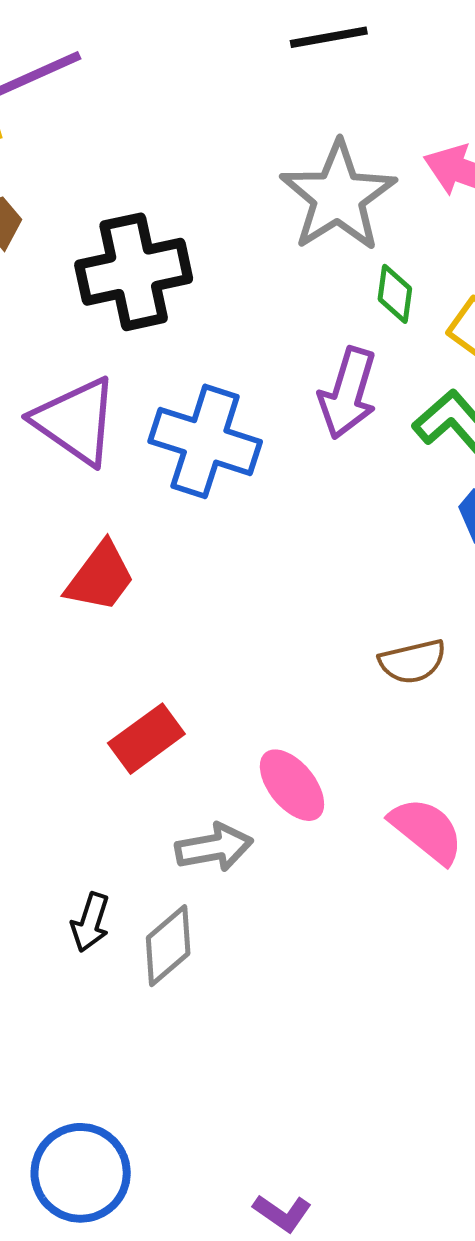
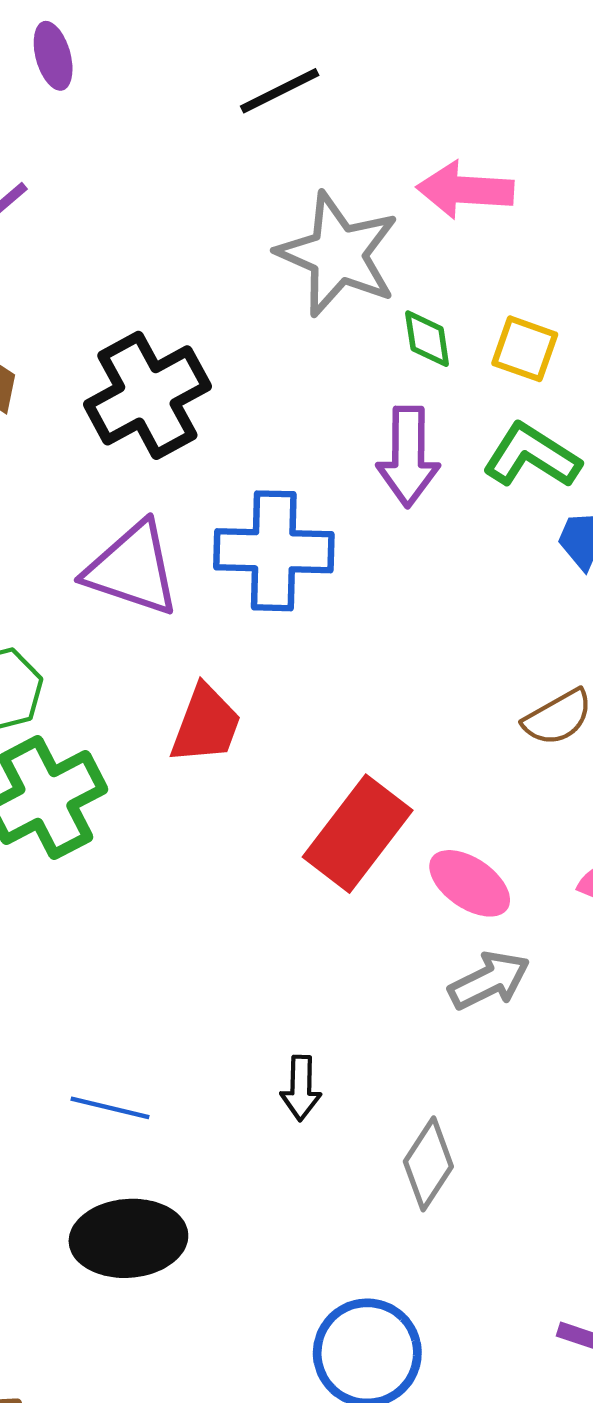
red rectangle: (146, 739) -> (358, 834), moved, size x1.4
gray arrow: (214, 847) -> (489, 980), moved
gray diamond: (168, 946) -> (428, 1164), moved

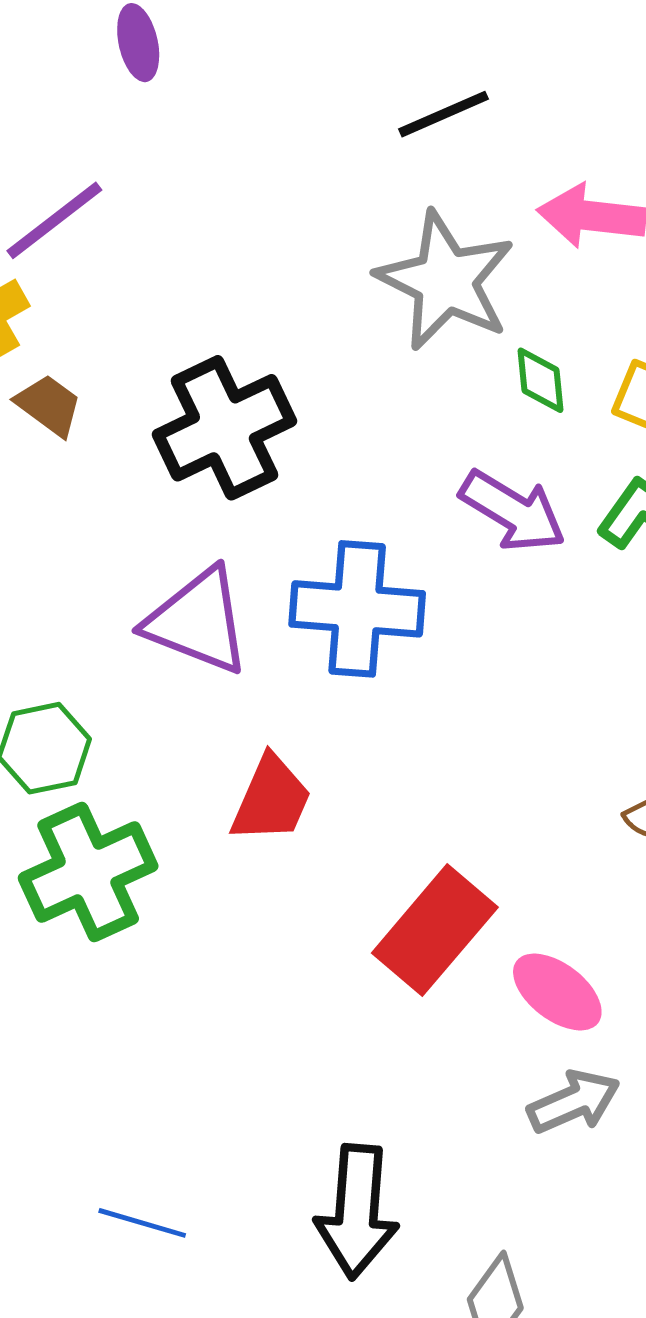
black line: (280, 91) -> (443, 114), moved
purple arrow: (408, 457) -> (513, 511), turned -62
black arrow: (301, 1088) -> (357, 1212), size x1.8

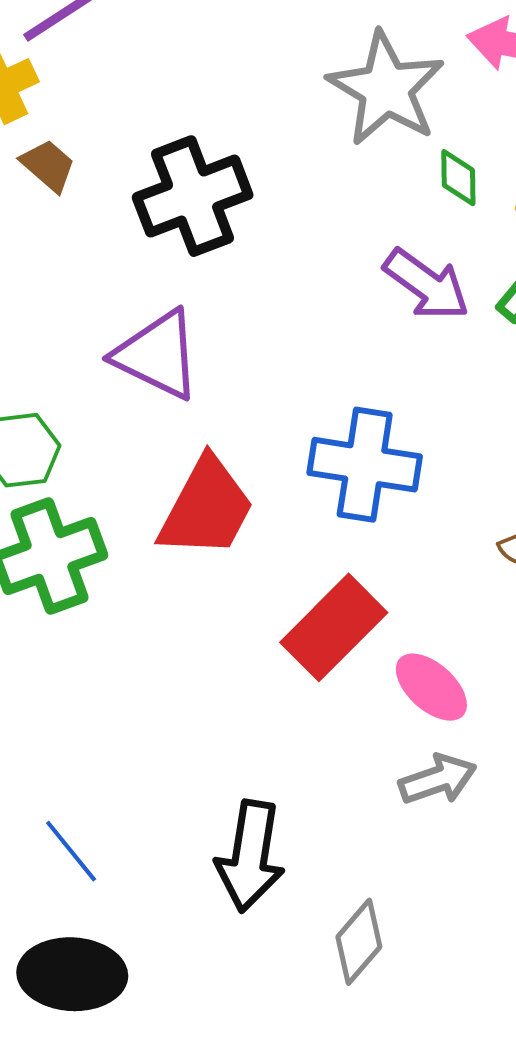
blue cross: (357, 609) -> (365, 465), moved
red trapezoid: (271, 799) -> (206, 508), size x1.4
blue line: (142, 1223) -> (71, 851), turned 30

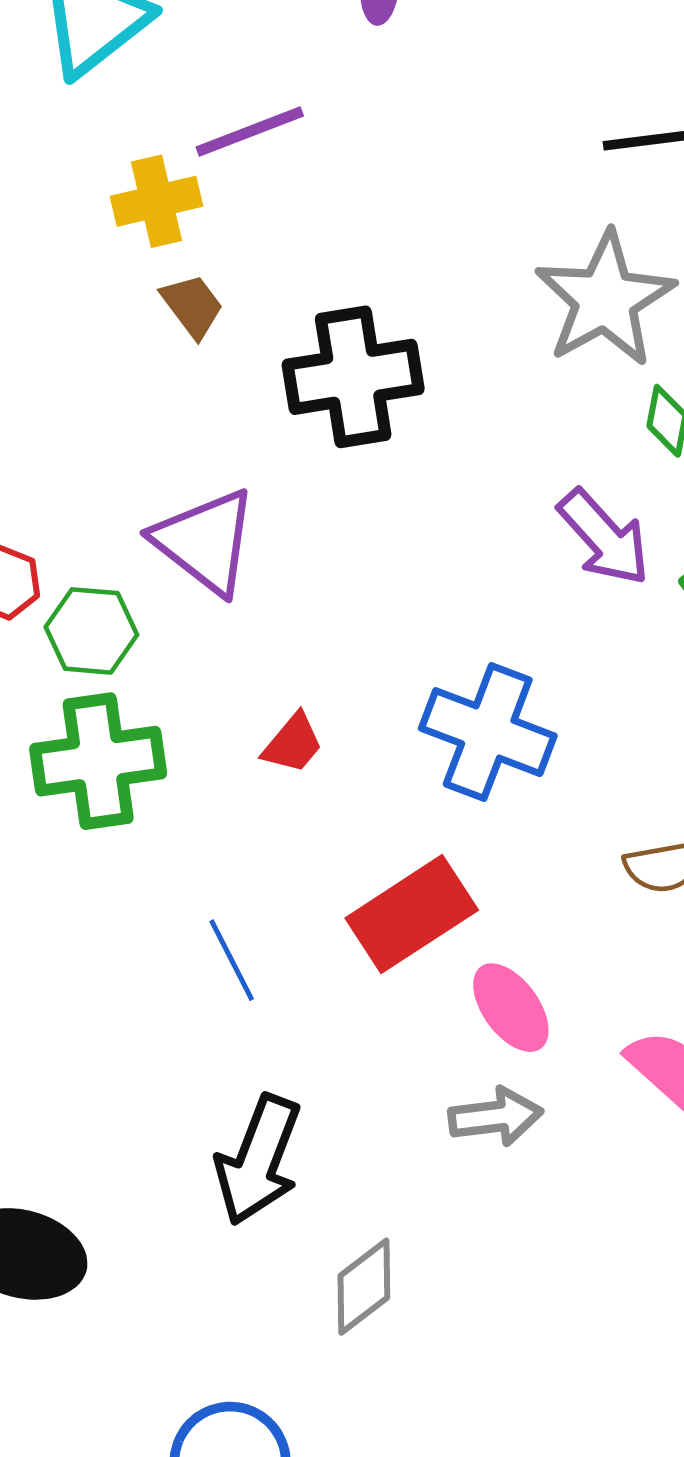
purple triangle: (157, 355) -> (205, 541), moved
red trapezoid: (206, 508) -> (293, 743), size x0.5
blue line: (71, 851) -> (232, 960), moved

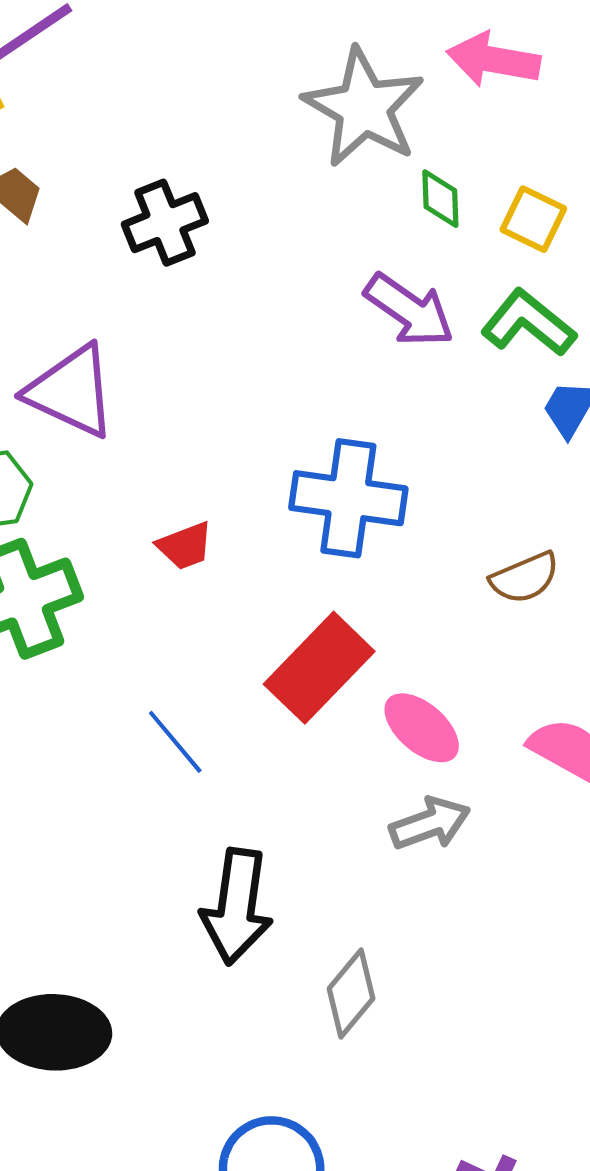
black cross: (353, 377) -> (165, 223), size x0.7
red trapezoid: (293, 743) -> (185, 546), turned 42

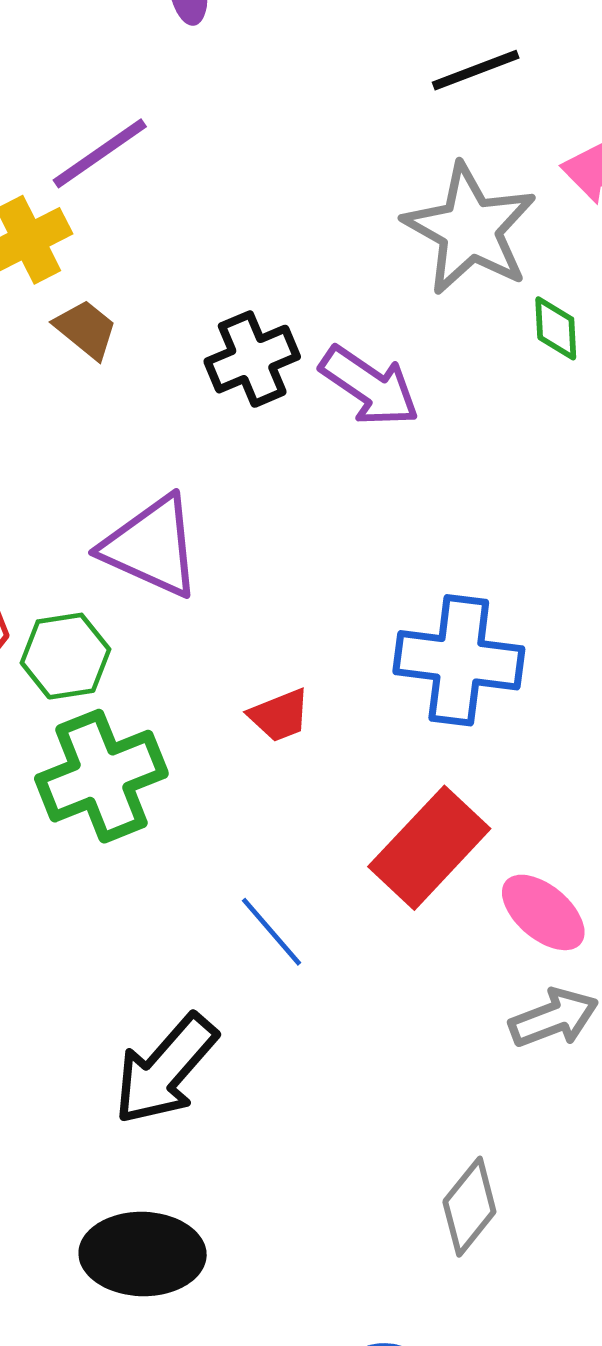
purple arrow: (409, 310) -> (369, 386), moved
black arrow: (237, 907) -> (165, 1069), moved, turned 34

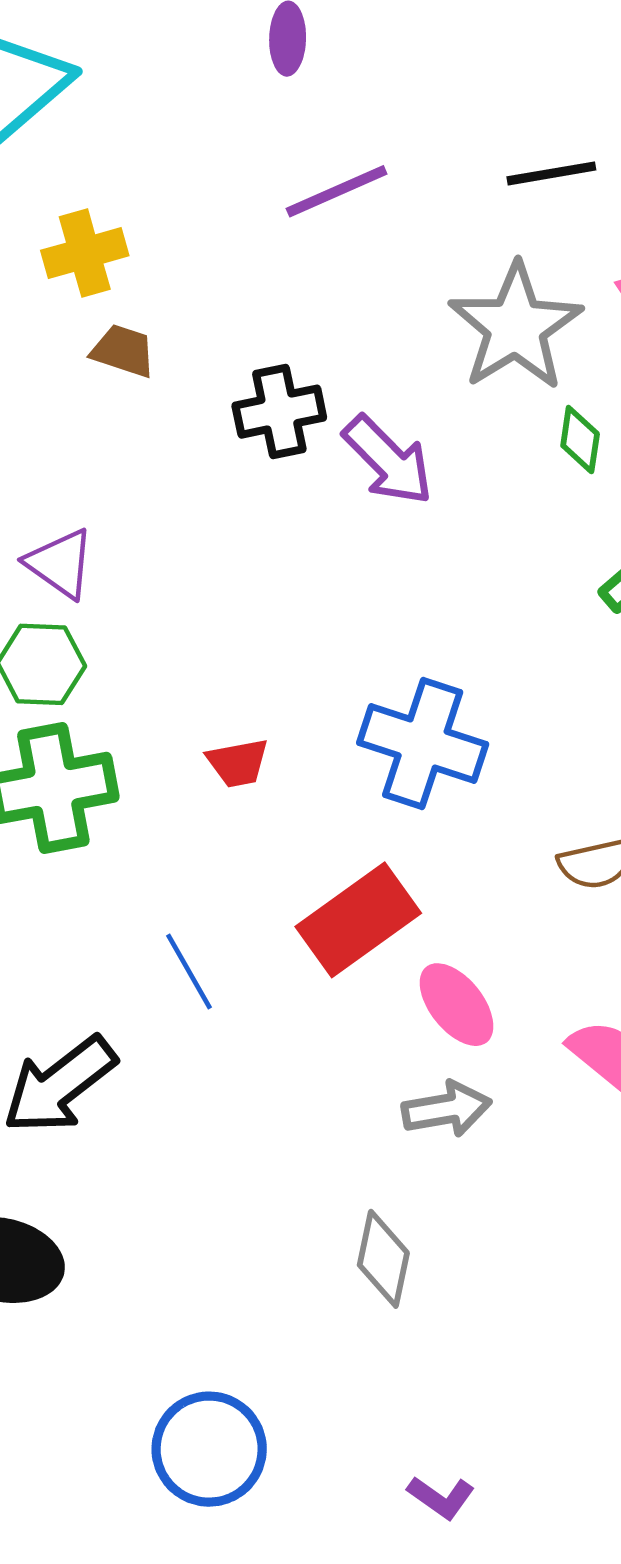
purple line: (100, 153) -> (337, 191), moved
brown trapezoid: (86, 329) -> (123, 351), turned -32
purple triangle: (152, 547) -> (60, 563), moved, size x0.7
gray diamond: (469, 1207) -> (383, 1259), moved, turned -38

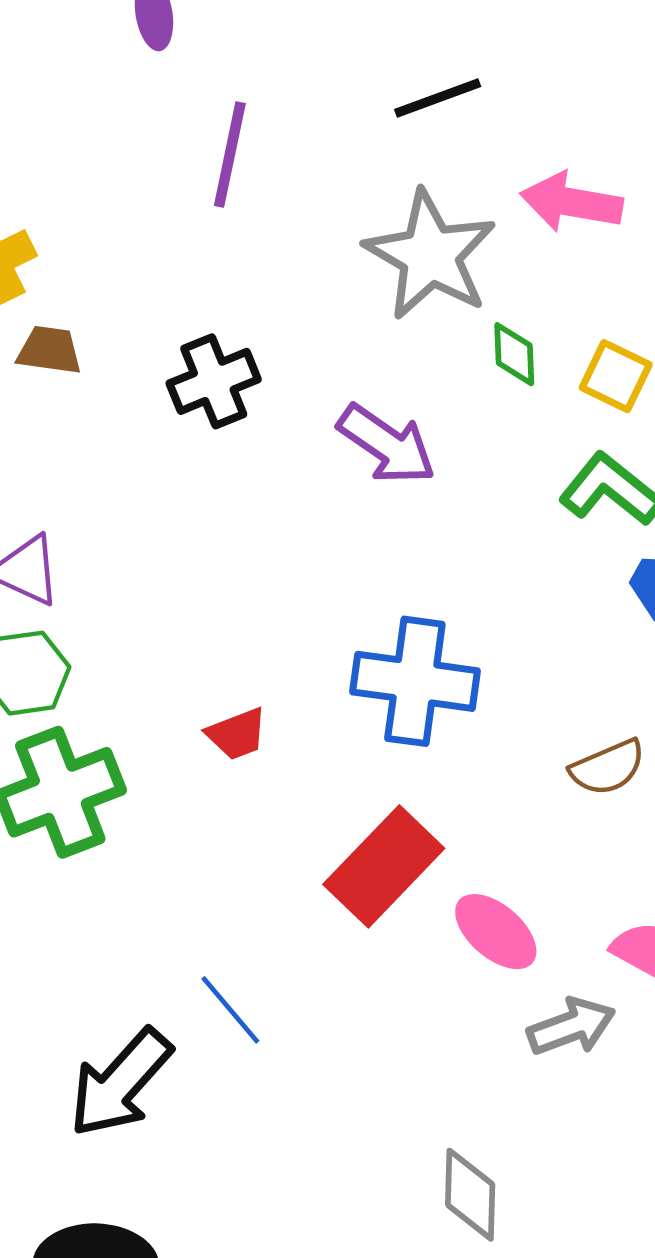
purple line: (337, 191) -> (230, 155), turned -44
purple arrow: (388, 460) -> (387, 444), moved
blue line: (189, 971) -> (230, 1010), moved
gray arrow: (447, 1109) -> (571, 1026), moved

